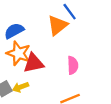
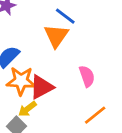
yellow arrow: (20, 87) -> (27, 109), moved

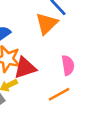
orange line: (95, 115) -> (59, 94), moved

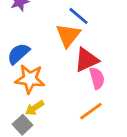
red triangle: (25, 68) -> (86, 60), moved

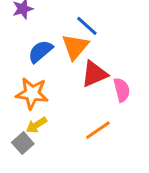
blue semicircle: (19, 54) -> (40, 51), moved
pink semicircle: (97, 78) -> (122, 90), moved

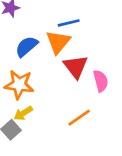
blue line: (87, 26) -> (69, 23), turned -55
red triangle: (94, 74) -> (76, 67), turned -44

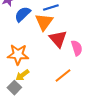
blue semicircle: (27, 46) -> (23, 14), moved

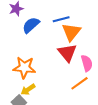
orange triangle: (44, 22) -> (71, 32), moved
orange line: (63, 76) -> (80, 83), moved

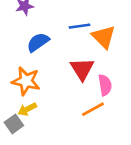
blue semicircle: (31, 25) -> (38, 42), moved
orange triangle: (71, 32) -> (104, 37), moved, turned -30

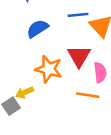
orange star: (26, 81) -> (49, 69), moved
orange line: (93, 109) -> (88, 95), turned 35

